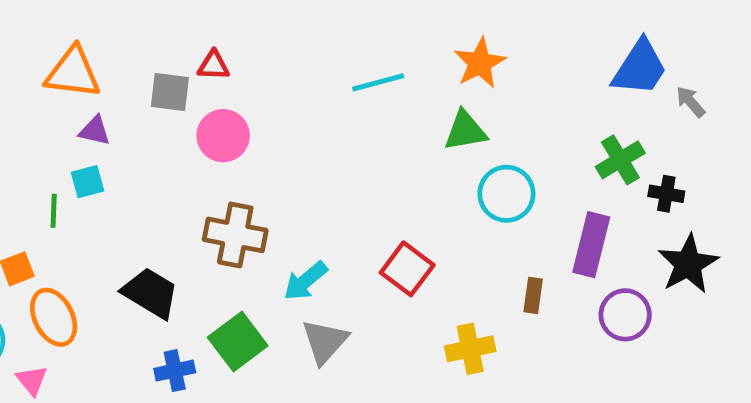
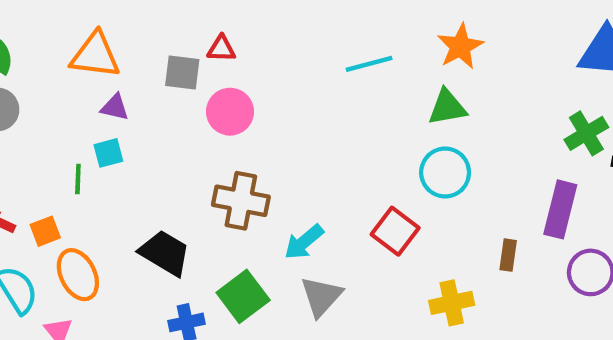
cyan circle: (506, 194) -> (445, 172), moved

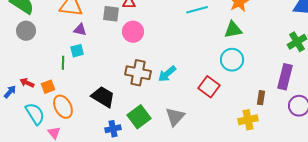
cyan arrow: (304, 242) -> (167, 74), moved
yellow cross: (452, 303) -> (248, 120), moved

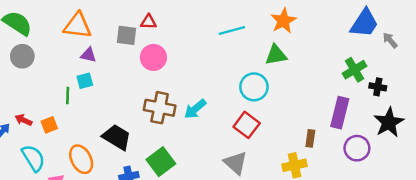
cyan circle: (232, 60) -> (254, 87), moved
orange ellipse: (63, 107) -> (81, 159), moved
gray triangle: (175, 117) -> (236, 163), moved, turned -30

